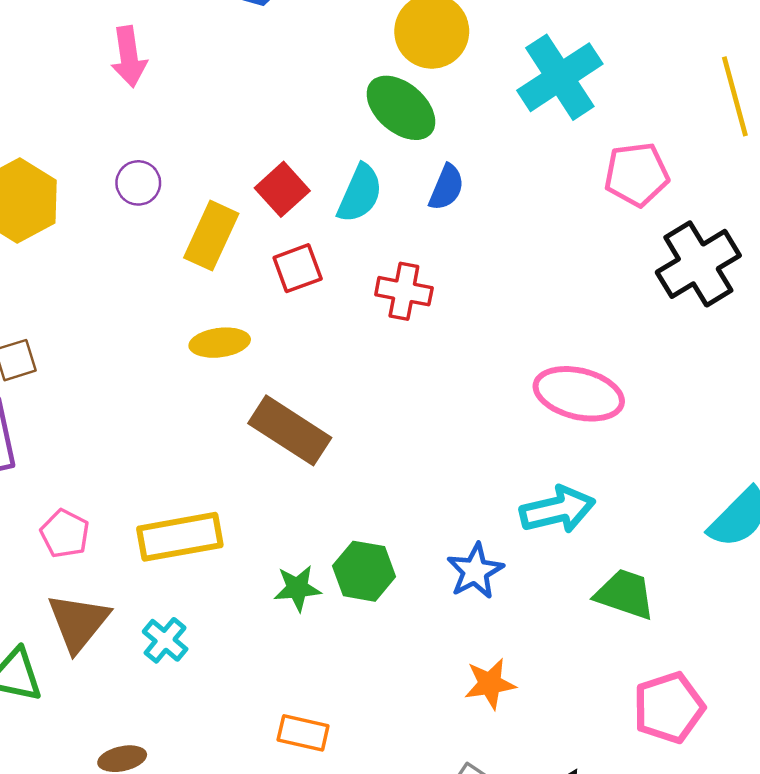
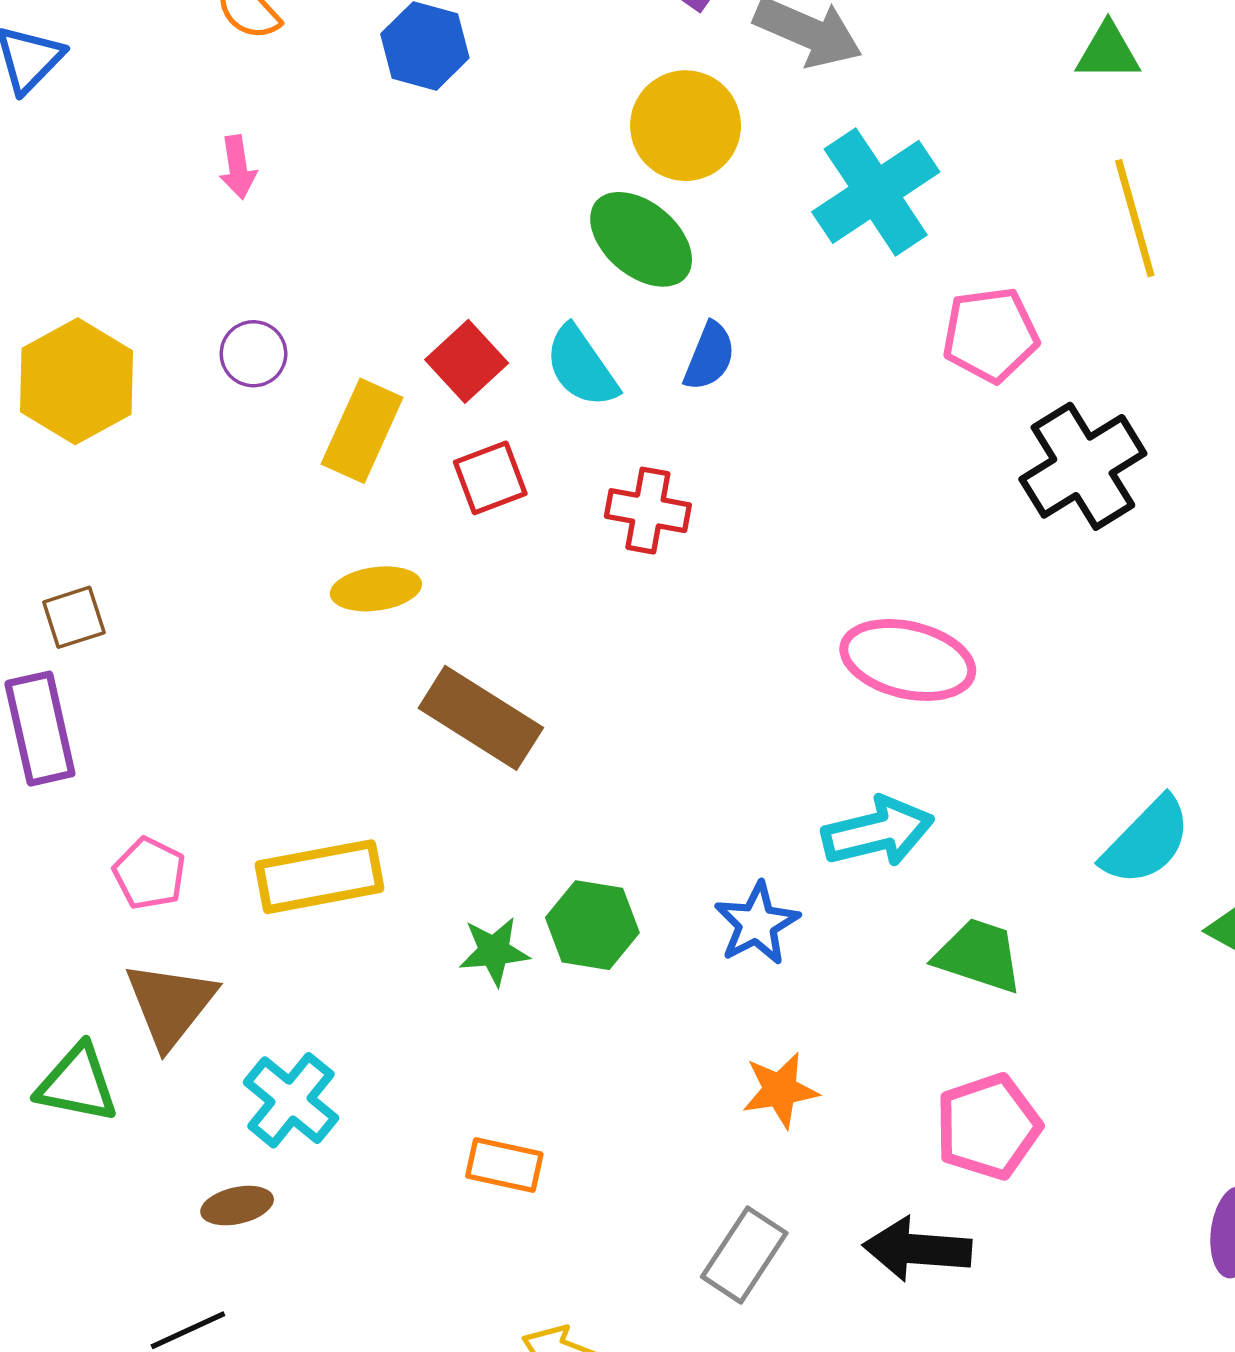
pink arrow: (129, 57) -> (238, 167), size x0.7
cyan semicircle: (360, 193) -> (581, 366), turned 122
cyan cross: (165, 640) -> (291, 1100), moved, size x1.4
pink pentagon: (669, 708) -> (988, 1127), moved

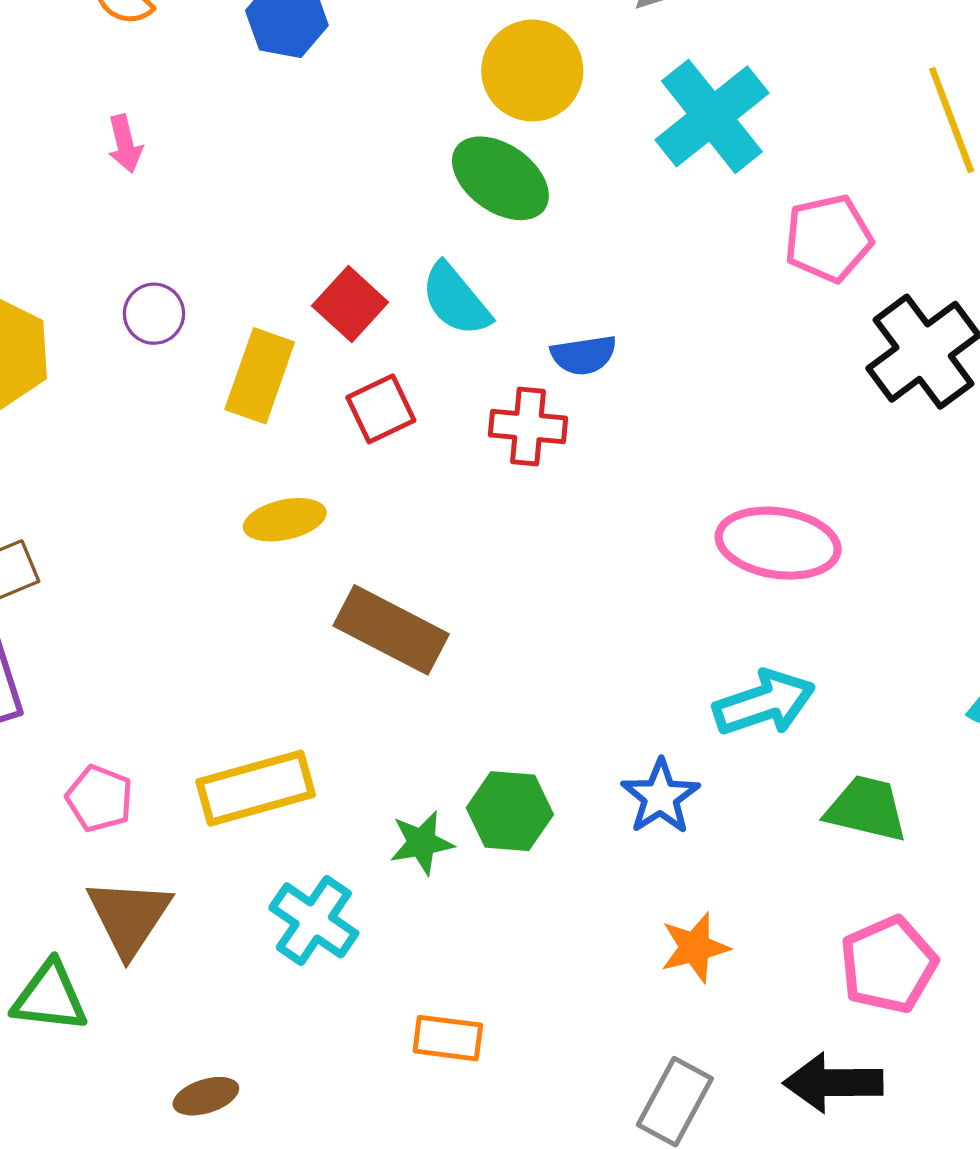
blue semicircle: (709, 356) -> (584, 355), moved, turned 64
cyan cross: (291, 1100) -> (314, 920), moved

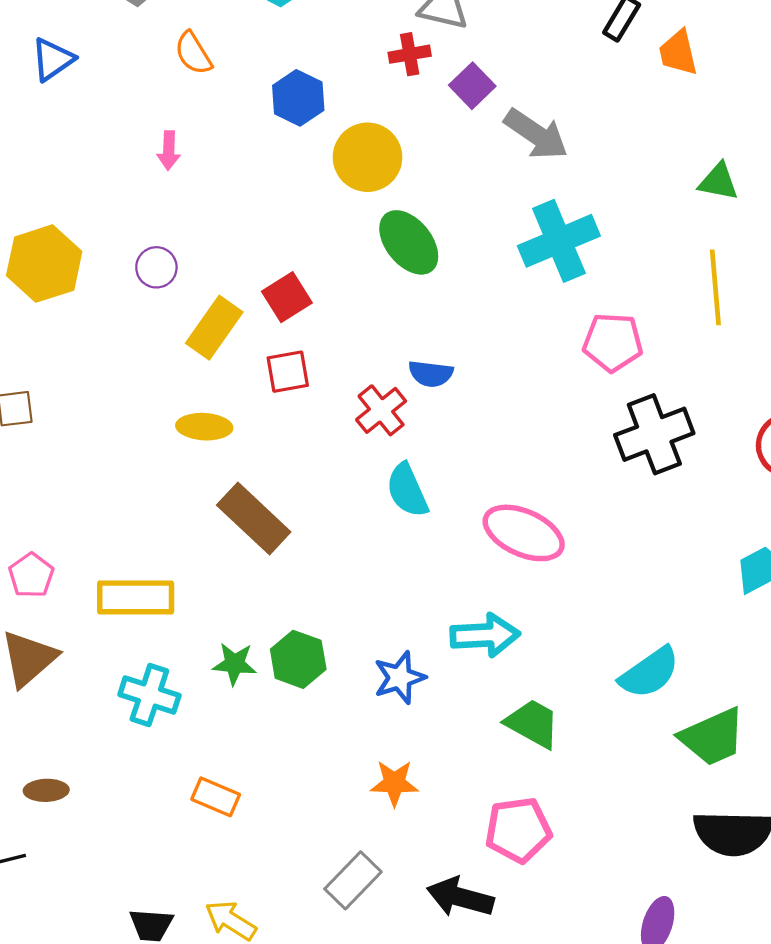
yellow circle: (532, 71) -> (367, 157), moved
cyan semicircle: (456, 300) -> (407, 490), moved
red cross: (528, 426) -> (381, 410), turned 30
cyan cross: (314, 920) -> (149, 695), turned -32

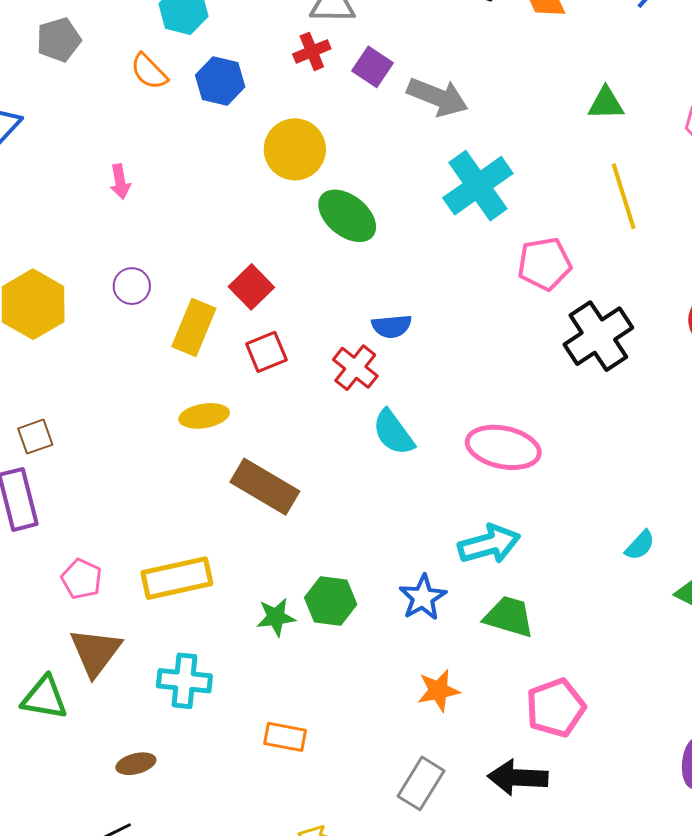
orange semicircle: (193, 53) -> (149, 72), moved
blue hexagon: (298, 98) -> (220, 81), moved
cyan semicircle: (649, 673) -> (640, 545), size x0.6
cyan cross: (149, 695) -> (184, 681), moved
green trapezoid: (533, 724) -> (509, 617), moved

